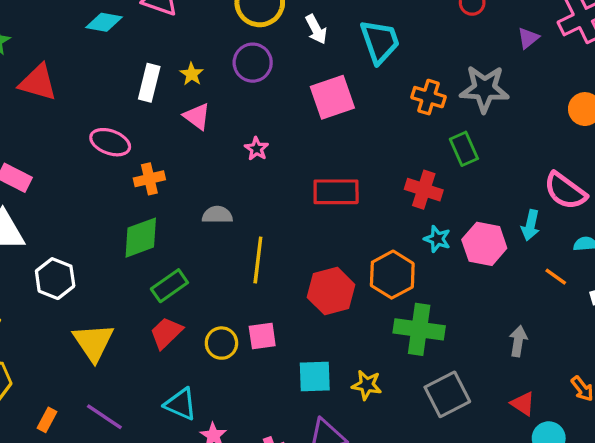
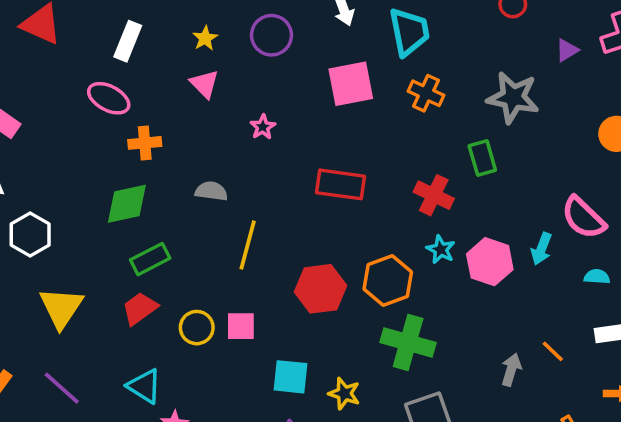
white rectangle: (149, 83) -> (128, 41), moved
orange cross: (429, 97) -> (426, 93), moved
orange line: (556, 277) -> (553, 351), moved

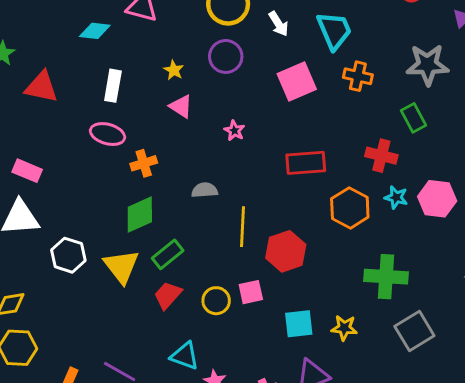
orange hexagon: (388, 280) -> (350, 208), moved
red hexagon: (320, 289) -> (286, 251), moved
yellow triangle: (61, 308) -> (121, 266), moved

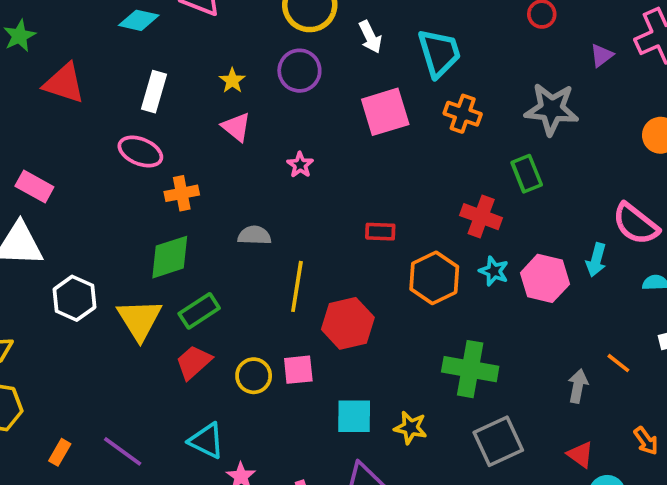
red rectangle: (306, 163) -> (380, 232), moved, size x0.6

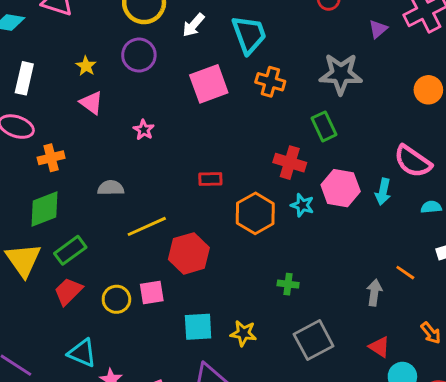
white arrow: (370, 37) -> (194, 25), turned 70
pink hexagon: (545, 278) -> (341, 188), moved
yellow line: (297, 286) -> (147, 226), turned 60
green cross: (470, 369) -> (288, 284), size x0.5

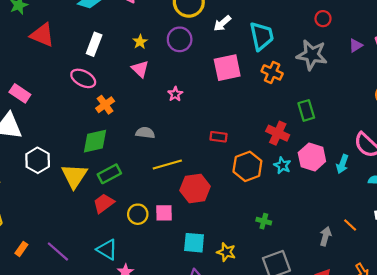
gray star: (341, 74) -> (312, 55), moved
orange cross: (51, 158) -> (105, 105), turned -30

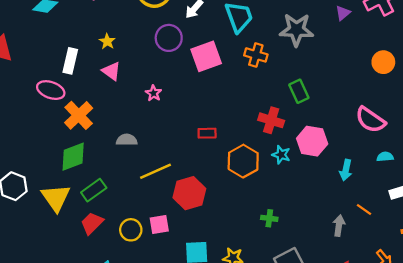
purple circle: (180, 39) -> (169, 38), moved
white rectangle: (94, 44) -> (70, 61), moved
orange cross: (105, 105) -> (79, 115), size x1.4
cyan arrow: (342, 164) -> (346, 170), moved

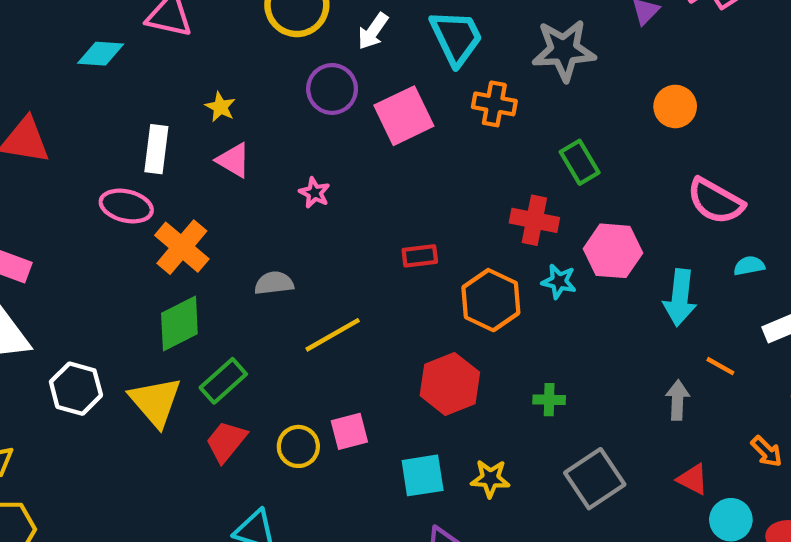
orange circle: (383, 62) -> (675, 106), moved
cyan arrow: (346, 170) -> (680, 298), size x1.4
red hexagon: (189, 193) -> (450, 384), moved

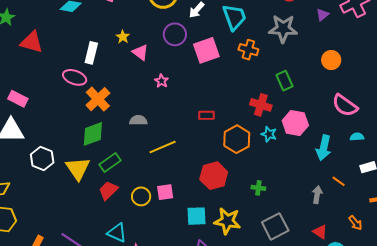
pink triangle: (233, 160) -> (140, 52), moved
yellow star: (490, 479) -> (227, 221), size x1.5

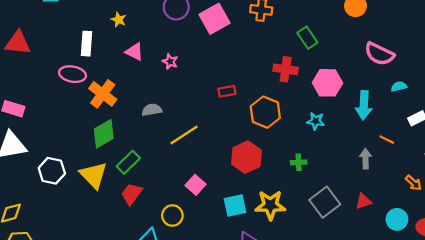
pink triangle: (140, 52) -> (134, 52), moved
cyan star: (269, 134) -> (316, 121), moved
pink square: (165, 192) -> (195, 185), turned -30
yellow circle: (141, 196) -> (172, 216), moved
red triangle: (320, 232) -> (364, 201), moved, turned -42

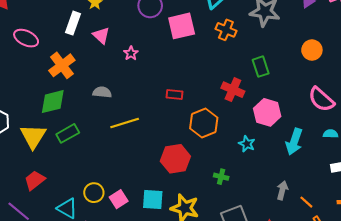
white rectangle: (86, 44) -> (73, 23), moved
pink ellipse: (72, 74) -> (26, 38), moved
orange line: (387, 140) -> (306, 202), moved
pink square: (195, 185) -> (119, 199), moved
red trapezoid: (132, 194) -> (35, 180), moved

